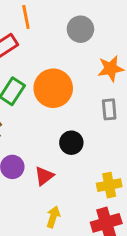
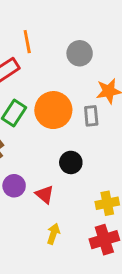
gray rectangle: (109, 109) -> (91, 116), moved
red triangle: (44, 176) -> (45, 194), turned -42

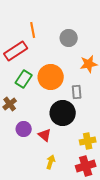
gray rectangle: (91, 116) -> (77, 92), moved
black circle: (71, 162) -> (63, 113), size x1.6

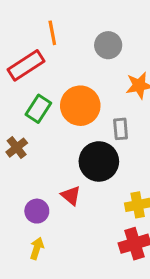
purple circle: (24, 129) -> (37, 211), moved
yellow arrow: (51, 162) -> (37, 248), moved

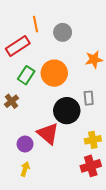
gray circle: (108, 45) -> (63, 32), moved
gray rectangle: (121, 129) -> (89, 98), moved
red triangle: (71, 196) -> (48, 134), size x1.6

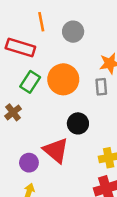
red rectangle: (18, 46) -> (20, 48), turned 50
gray rectangle: (89, 98) -> (101, 87), moved
black circle: (67, 111) -> (78, 123), size x0.7

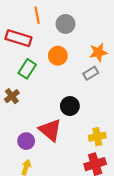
orange circle: (63, 79) -> (58, 56), moved, size x0.7
gray rectangle: (101, 87) -> (91, 73), turned 64

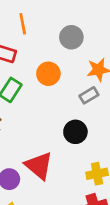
gray circle: (66, 24) -> (71, 37), moved
black circle: (70, 106) -> (75, 132), moved

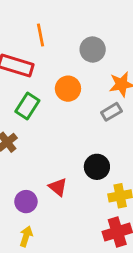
black circle: (75, 132) -> (97, 167), moved
red triangle: (39, 166) -> (58, 187), size x0.6

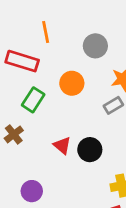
black circle: (97, 167) -> (90, 150), moved
red triangle: (58, 187) -> (62, 145), moved

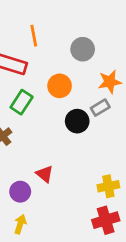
red triangle: (62, 145) -> (45, 174), moved
black circle: (90, 150) -> (77, 121), moved

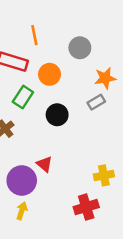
orange circle: (60, 86) -> (50, 74), moved
black circle: (77, 121) -> (57, 115), moved
purple circle: (20, 192) -> (22, 181), size x1.5
red cross: (106, 220) -> (86, 207), moved

